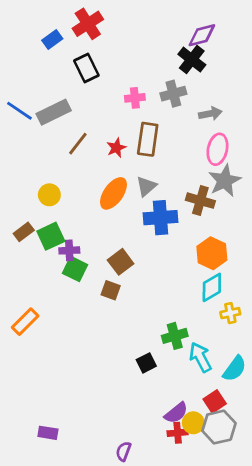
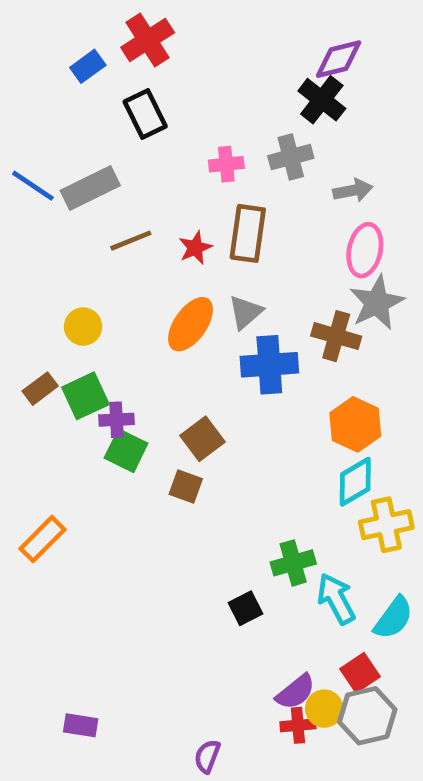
brown line: (78, 144) -> (131, 241), turned 30
yellow cross: (230, 313) -> (386, 525), size x1.5

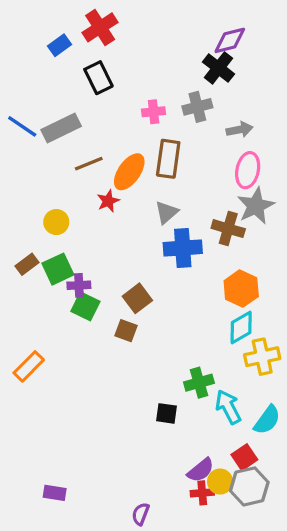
red star: (195, 248) -> (108, 201), moved
orange ellipse: (191, 324) -> (129, 172), moved
black square: (245, 608) -> (167, 413), turned 35

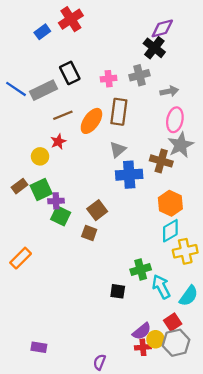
black rectangle: (98, 78) -> (70, 73), moved
red star: (108, 201) -> (58, 142), moved

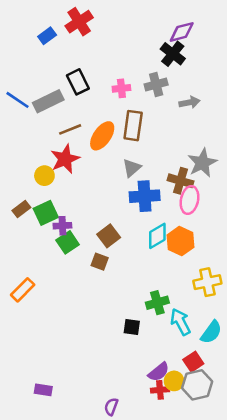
pink ellipse: (175, 120) -> (189, 200), moved
red star: (58, 142) -> (65, 159), size x1.6
orange hexagon: (170, 203) -> (180, 241), moved
green square: (61, 216) -> (68, 242), turned 30
cyan diamond: (170, 231) -> (157, 236), moved

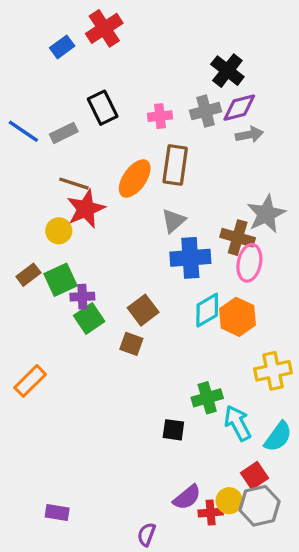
purple diamond: (182, 32) -> (239, 108), moved
gray rectangle: (48, 101) -> (64, 133), size x0.7
brown line: (70, 129) -> (74, 184), moved, turned 40
purple semicircle: (159, 372) -> (187, 497), moved

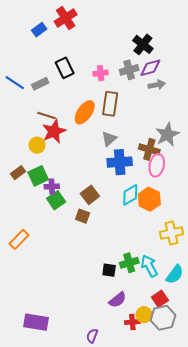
green cross: (207, 398) -> (129, 263), moved
purple semicircle: (187, 497) -> (118, 300), moved
purple rectangle: (57, 513) -> (36, 322), size x1.6

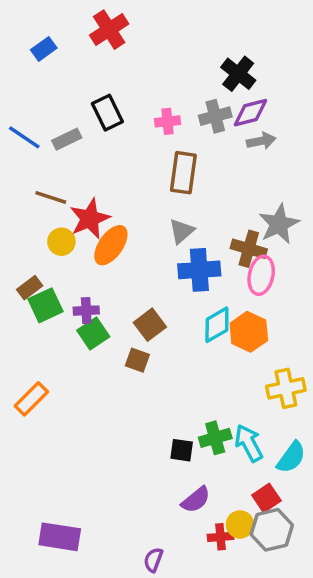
blue rectangle: (39, 30) -> (44, 49), moved
orange ellipse: (85, 112) -> (111, 245), moved
brown line: (47, 115) -> (51, 197), moved
green square: (38, 176) -> (46, 305), moved

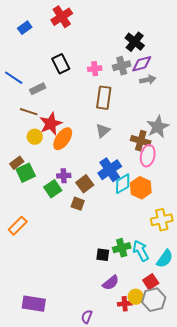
gray rectangle: (67, 139) -> (38, 89), moved
blue cross: (199, 270) -> (110, 170), moved, turned -30
purple cross: (86, 311) -> (64, 176), moved

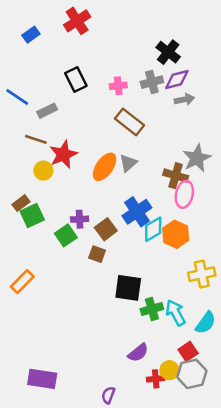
brown rectangle: (104, 98) -> (129, 122), turned -60
orange ellipse: (63, 139) -> (105, 167), moved
black square: (103, 255) -> (128, 288), moved, size x1.6

